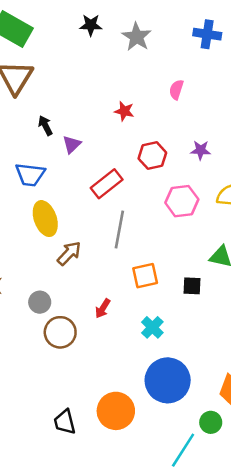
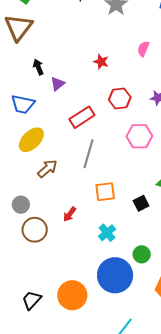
yellow ellipse: (45, 219) -> (31, 140), turned 60
black square: (192, 286) -> (141, 203), turned -35
black trapezoid: (65, 422) -> (32, 300), turned 50
green circle: (211, 422) -> (142, 254), moved

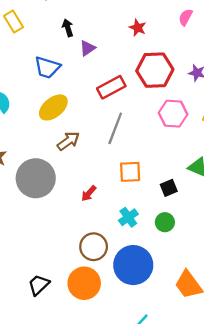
red hexagon: (120, 98) -> (155, 70), size x1.5
gray circle: (21, 205) -> (36, 178), size x2.0
brown circle: (35, 230) -> (94, 247), moved
green circle: (142, 254) -> (165, 222), moved

